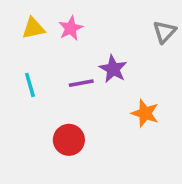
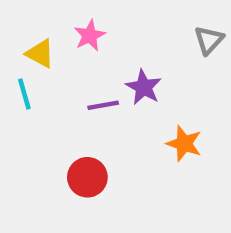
yellow triangle: (33, 28) -> (40, 53), moved, turned 40
cyan line: (30, 85) -> (24, 94), moved

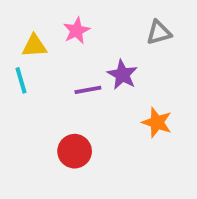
gray triangle: (209, 40) -> (159, 33), moved, turned 32
yellow triangle: (40, 53) -> (34, 46), turned -32

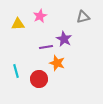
cyan line: (21, 80) -> (16, 71), moved
orange star: (157, 122) -> (57, 63), moved

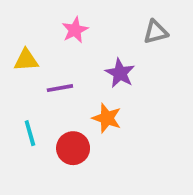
yellow triangle: (18, 24) -> (26, 60), moved
purple line: (46, 47) -> (60, 88), moved

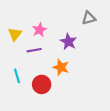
pink star: (75, 30) -> (39, 30), moved
yellow triangle: (26, 60) -> (15, 34), turned -48

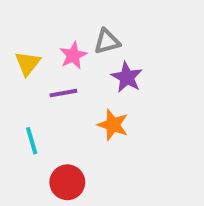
gray triangle: (89, 18) -> (107, 42), moved
red circle: (42, 84) -> (67, 182), moved

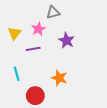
gray triangle: (107, 42) -> (53, 12), moved
orange star: (113, 125) -> (59, 78), moved

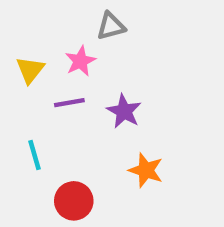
purple star: (67, 40) -> (124, 111), moved
orange star: (59, 78) -> (146, 170), moved

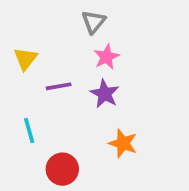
gray triangle: (111, 26) -> (94, 22), turned -35
pink star: (80, 61) -> (106, 57), moved

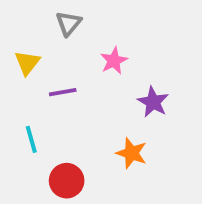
gray triangle: (94, 22) -> (69, 23), moved
purple star: (105, 94) -> (153, 102), moved

